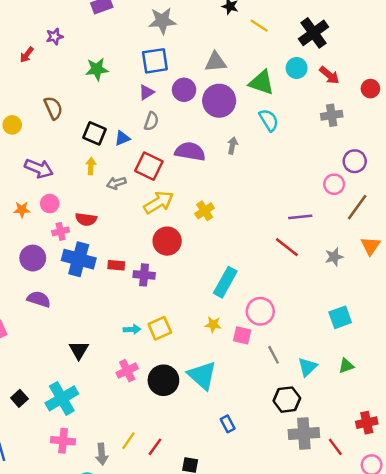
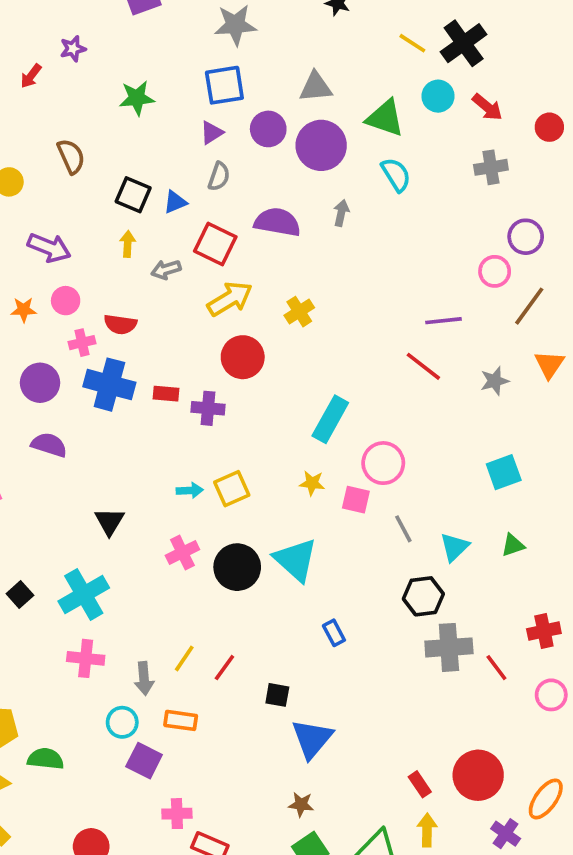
yellow line: (259, 26) -> (412, 43), moved

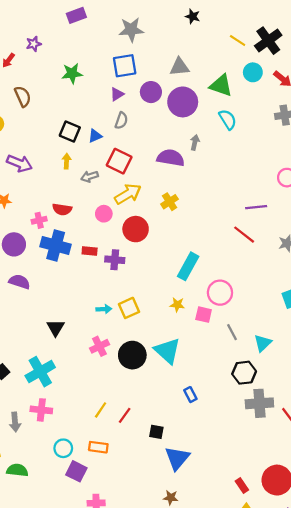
brown semicircle: (71, 156) -> (23, 96), moved
purple semicircle: (277, 222) -> (171, 158), moved
pink circle: (66, 301) -> (104, 214), moved
gray arrow: (144, 678) -> (15, 422), moved

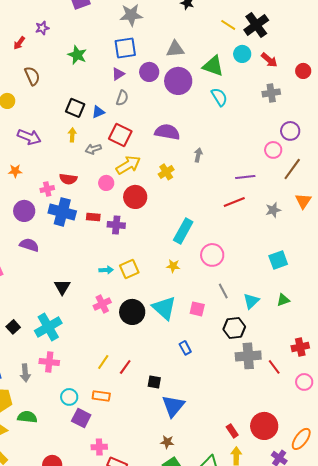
green star: (72, 73) -> (77, 55), turned 30
gray arrow: (195, 142) -> (198, 155), moved
red line: (244, 235) -> (234, 202), turned -60
pink square: (204, 315) -> (197, 309), moved

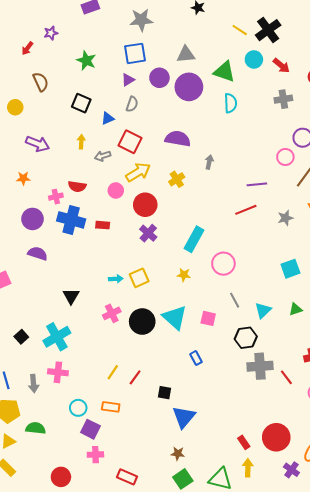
cyan semicircle: (219, 97) -> (231, 103), turned 30
black square: (75, 108) -> (81, 103), moved
purple cross: (116, 225) -> (148, 233), moved, turned 36
pink cross: (99, 447) -> (95, 455), moved

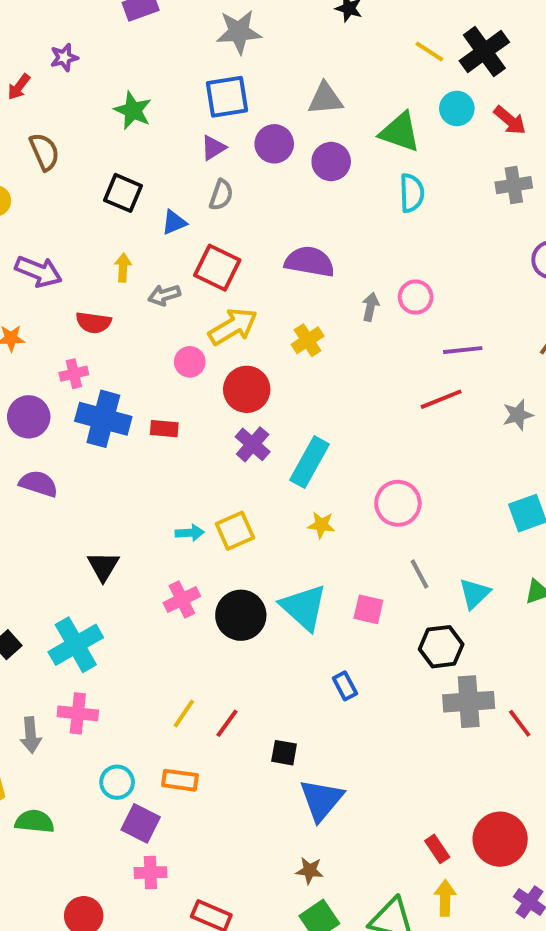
purple circle: (189, 87) -> (331, 162), size x0.7
pink circle: (285, 157) -> (416, 297), moved
red semicircle: (77, 186) -> (94, 323), moved
cyan rectangle: (194, 239) -> (310, 462), moved

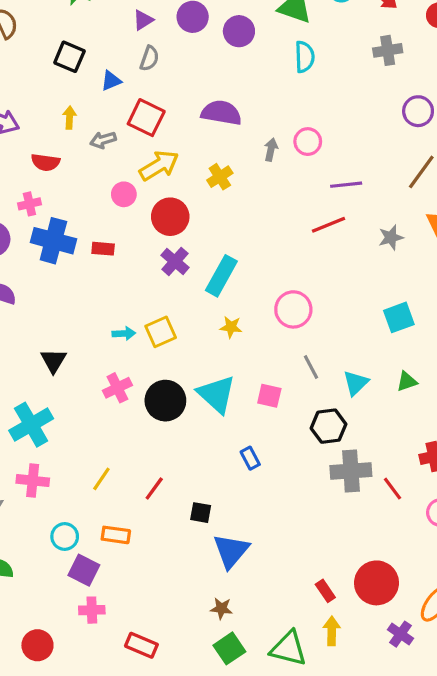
yellow line: (184, 713) -> (101, 479), moved

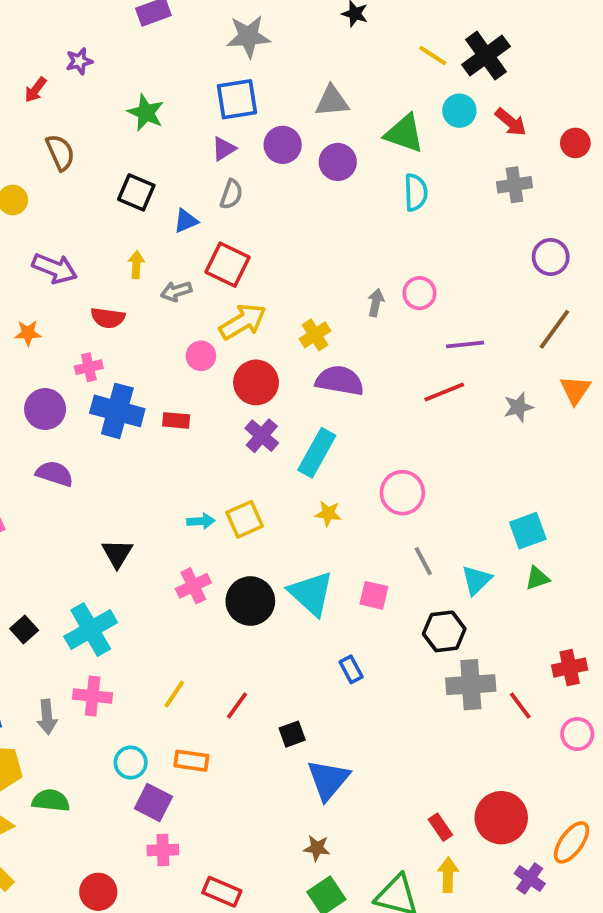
purple semicircle: (221, 113) -> (340, 381), moved
cyan square: (399, 317) -> (528, 531), moved
black square: (201, 513) -> (292, 734), turned -30

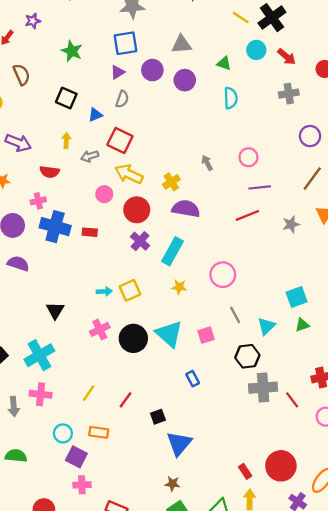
green triangle: (404, 133) -> (224, 63), size x0.6
pink circle: (419, 293) -> (248, 157), moved
gray arrow: (376, 303) -> (207, 163), turned -40
yellow arrow: (243, 322) -> (129, 174), turned -124
pink square: (374, 595) -> (206, 335), turned -30

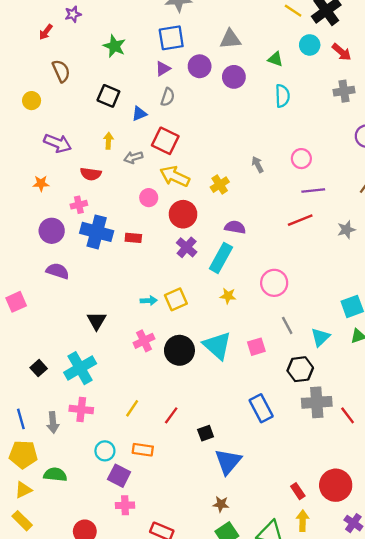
purple semicircle: (186, 209) -> (235, 227), moved, size x0.7
blue rectangle: (193, 379) -> (261, 408), moved, size x1.6

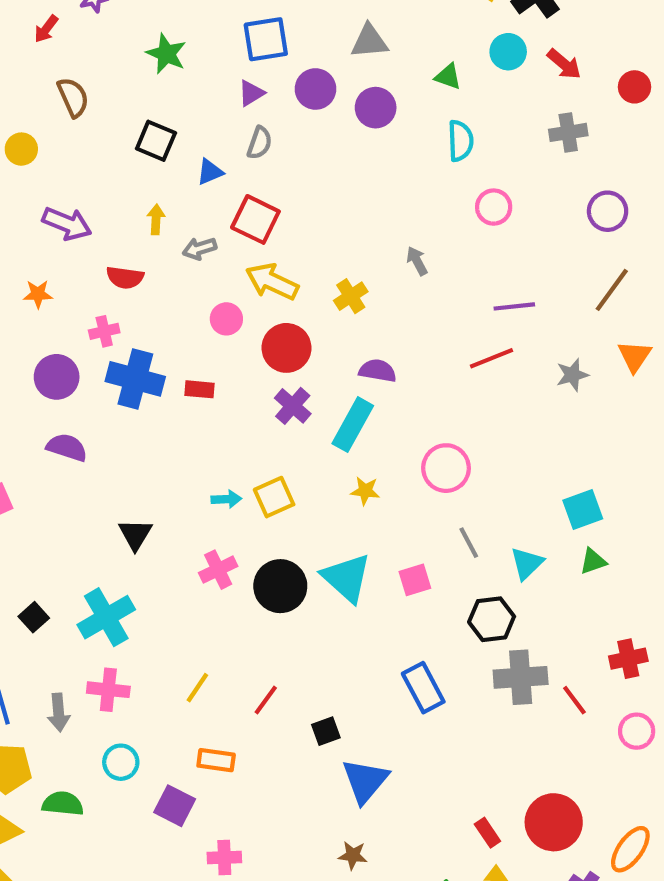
pink circle: (301, 159) -> (494, 207), moved
cyan circle: (105, 451) -> (121, 762), moved
pink cross: (125, 505) -> (224, 857), moved

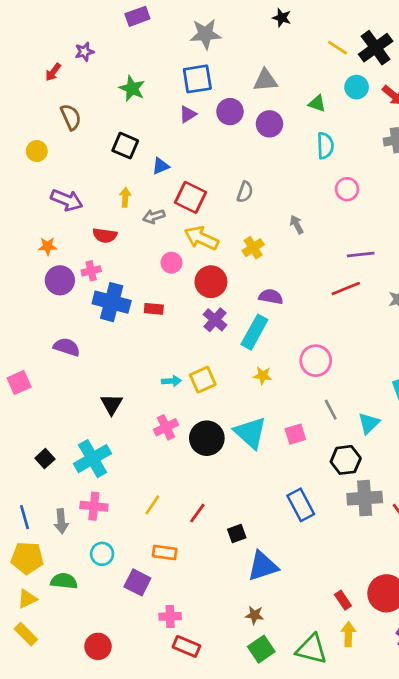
gray semicircle: (260, 143) -> (245, 192), moved
purple circle: (57, 377) -> (60, 280), moved
blue triangle: (365, 781) -> (263, 566), turned 32

